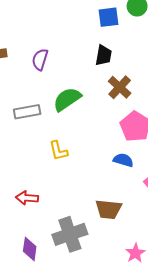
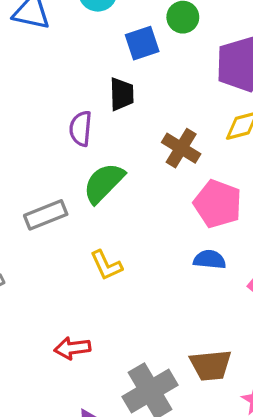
black trapezoid: (104, 55) -> (122, 94), moved
purple semicircle: (40, 59) -> (81, 129), moved
brown trapezoid: (108, 209) -> (211, 365), moved

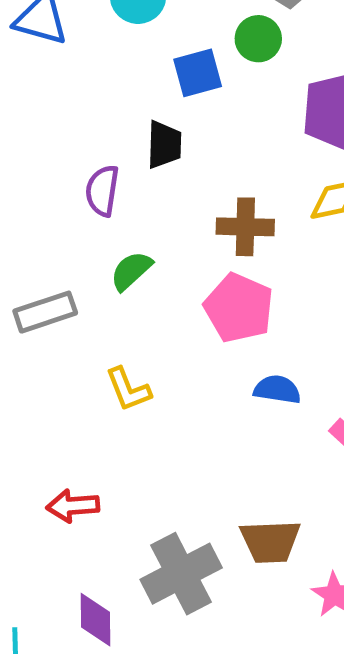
brown cross: (181, 148) -> (245, 227), turned -33
green semicircle: (104, 183) -> (131, 271), size x0.7
pink pentagon: (218, 204) -> (239, 308), moved

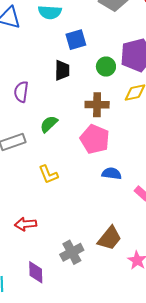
green circle: (258, 39) -> (106, 67), moved
purple semicircle: (102, 191) -> (21, 92), moved
brown trapezoid: (270, 542) -> (110, 238), turned -48
gray cross: (181, 574) -> (72, 252), size x0.7

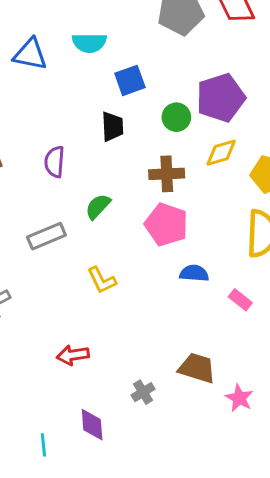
brown trapezoid: (110, 238) -> (197, 368), turned -108
gray cross: (72, 252) -> (143, 392), size x0.7

